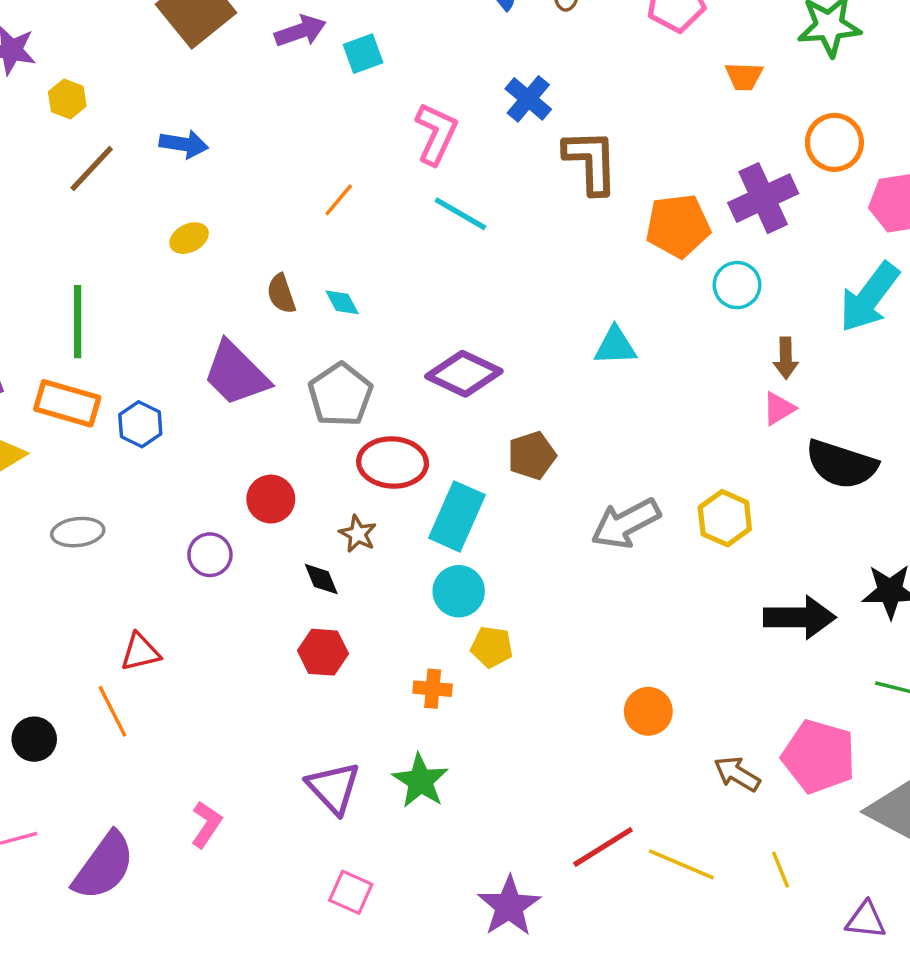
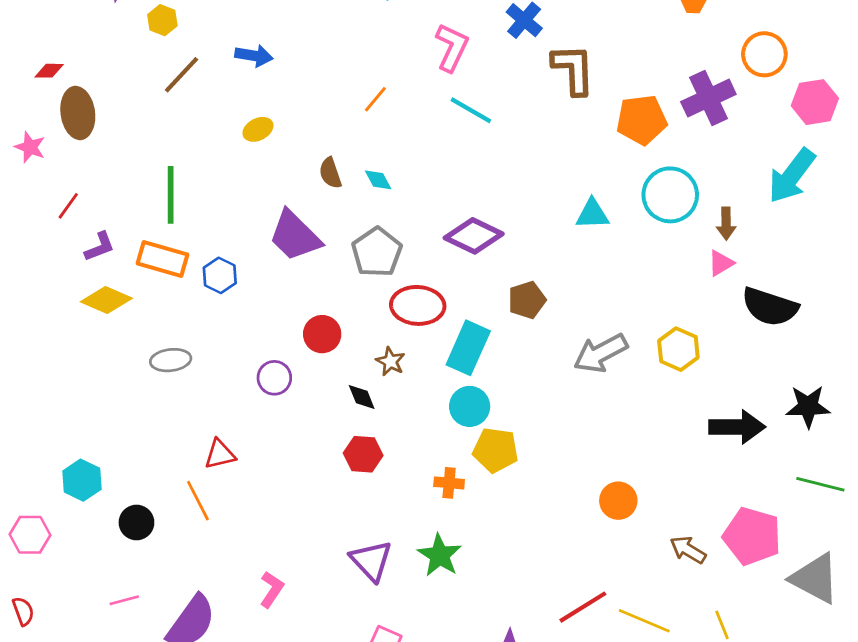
cyan circle: (737, 285) -> (670, 195), moved, size x1.5
yellow pentagon: (492, 647) -> (495, 450), size x1.4

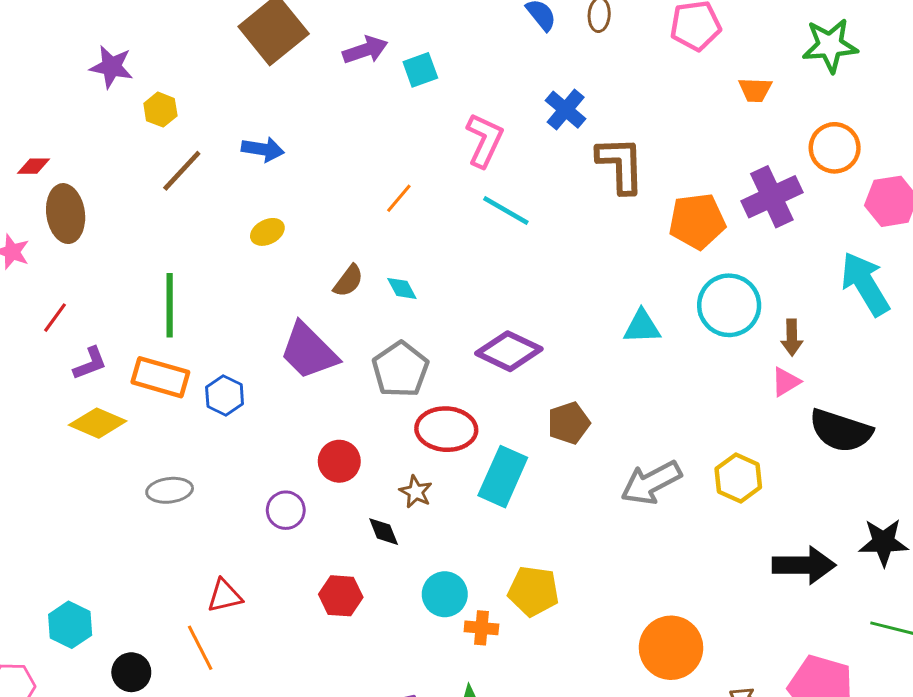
brown semicircle: (330, 173) -> (348, 281), turned -124
cyan arrow: (792, 176) -> (865, 284), turned 112
cyan circle: (470, 406) -> (445, 594), moved
red hexagon: (363, 454) -> (341, 596), moved
orange circle: (618, 501) -> (671, 648), size x1.5

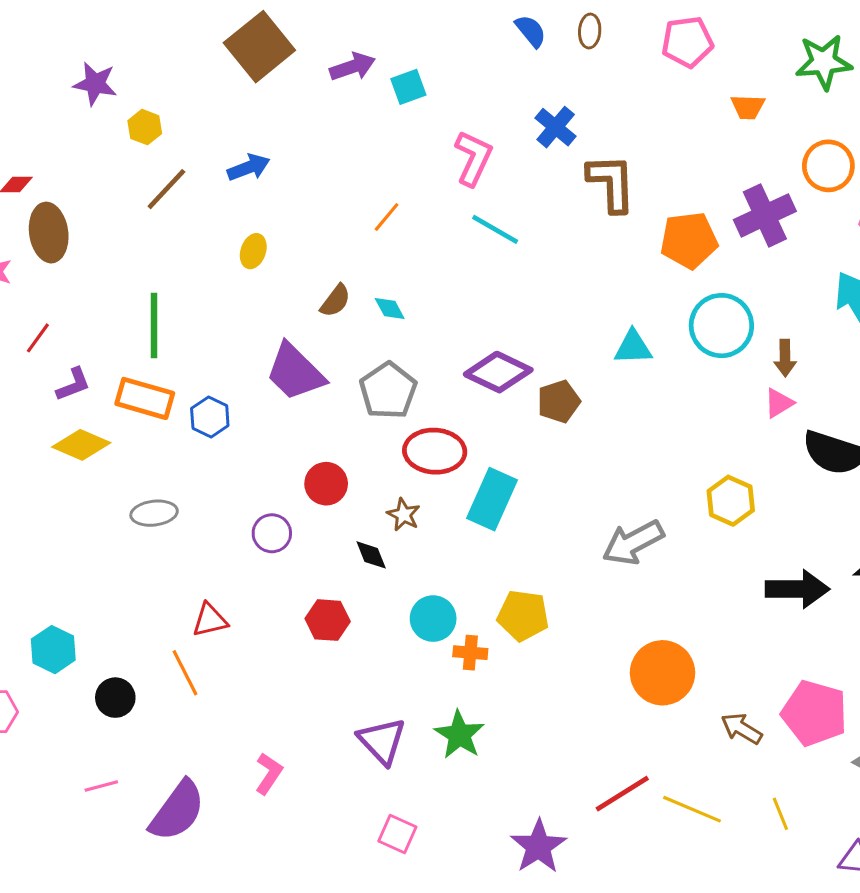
blue arrow: (263, 149) -> (249, 167), turned -30
yellow ellipse: (267, 232) -> (253, 251), turned -44
brown pentagon: (569, 423) -> (559, 401), moved
gray arrow: (651, 483) -> (633, 543), moved

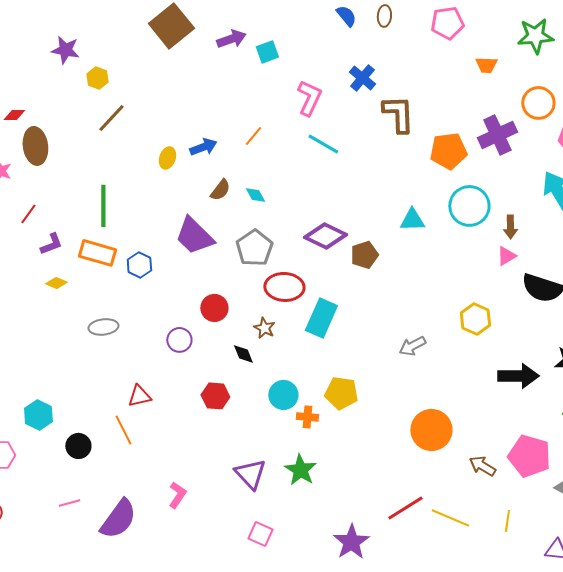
blue arrow: (249, 167) -> (203, 147), moved
yellow diamond: (81, 445) -> (56, 283), size x0.6
gray arrow: (633, 543) -> (412, 346), size x0.7
yellow line: (780, 814) -> (507, 521), turned 30

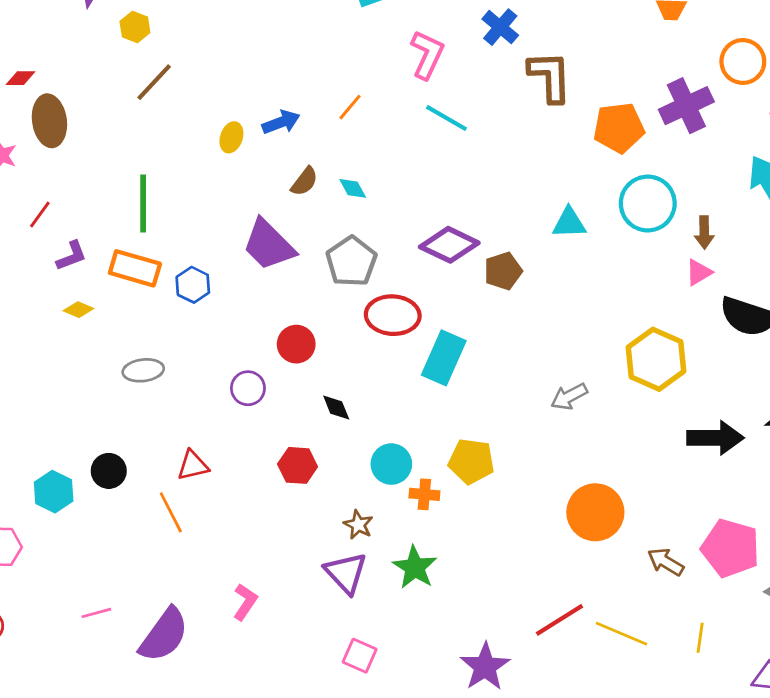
yellow hexagon: (475, 319) -> (656, 359), size x1.4
brown star: (264, 328) -> (358, 525), moved
black circle: (78, 446) -> (109, 471), moved

